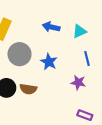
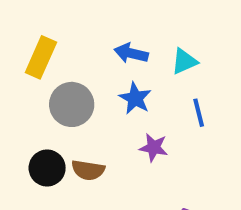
blue star: (49, 62) -> (135, 98), moved
purple star: (78, 82) -> (154, 147), moved

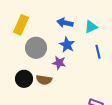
purple star: (154, 147) -> (59, 63), moved

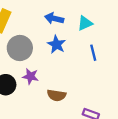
purple star: (59, 63) -> (30, 76), moved
brown semicircle: (44, 80) -> (56, 95), moved

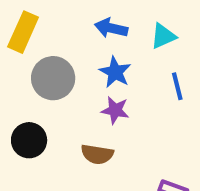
purple star: (30, 76) -> (115, 110), moved
brown semicircle: (56, 95) -> (97, 154), moved

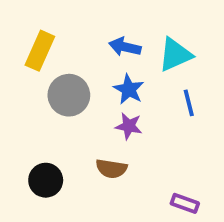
cyan triangle: (163, 36) -> (175, 55), size x1.4
black circle: (29, 140) -> (46, 180), moved

